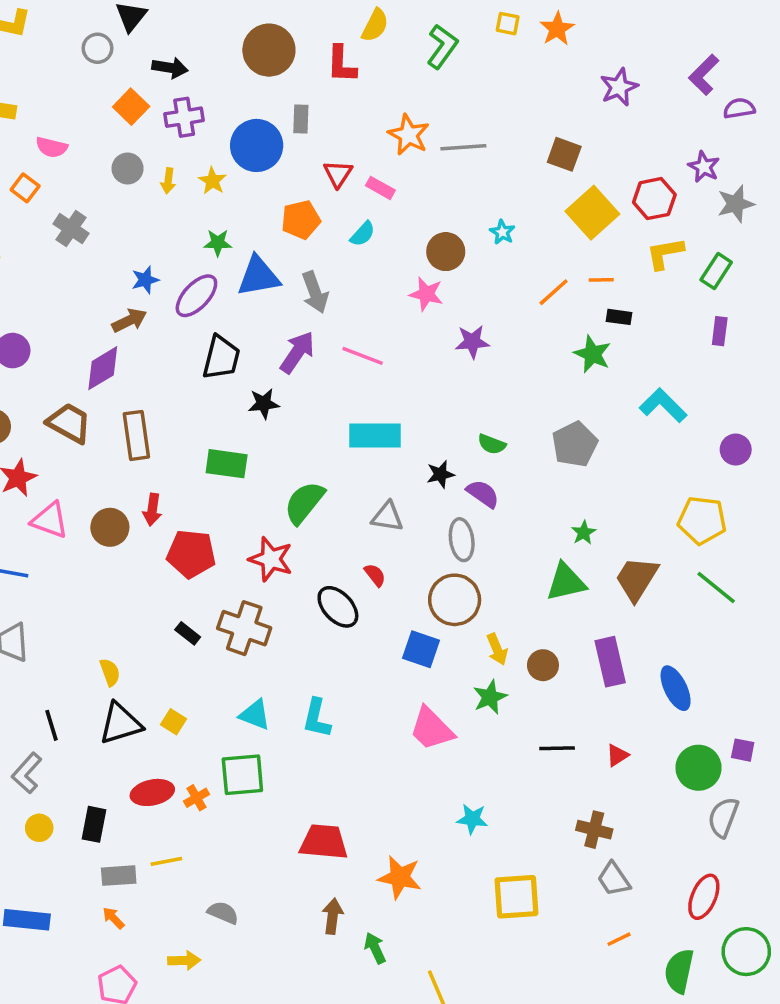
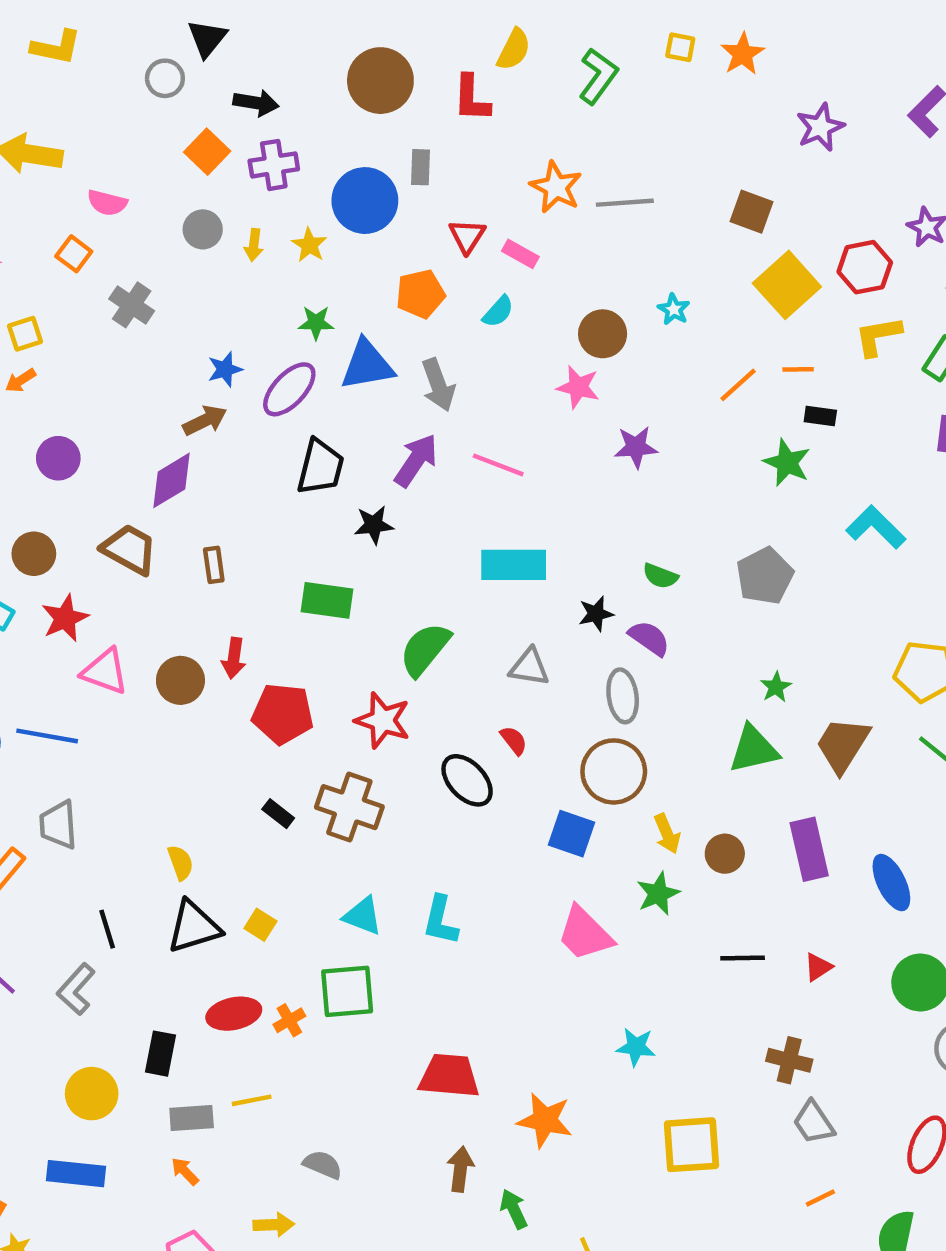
brown rectangle: (136, 435) -> (214, 565), size x0.6
yellow circle: (39, 828) -> (92, 1094), moved, size x1.5

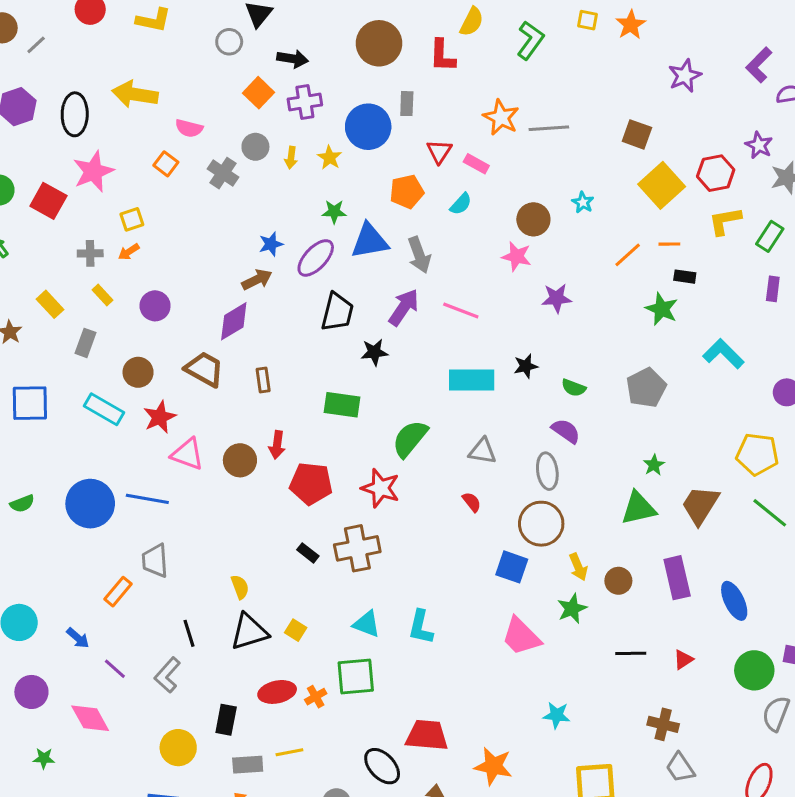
gray cross: (132, 305) -> (223, 173), moved
black star: (596, 614) -> (526, 366), moved
black ellipse: (467, 780) -> (382, 766), moved
brown cross: (349, 807) -> (357, 548), turned -30

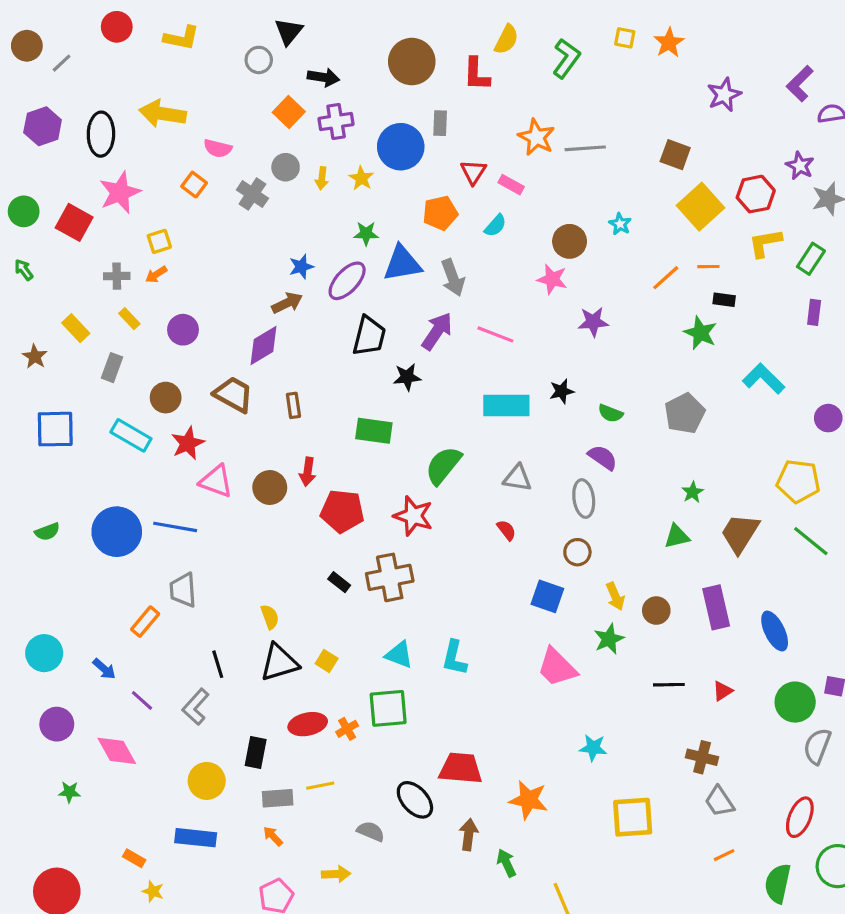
green triangle: (638, 508) -> (677, 536), size x0.7
brown circle: (541, 524) -> (577, 552), size x0.6

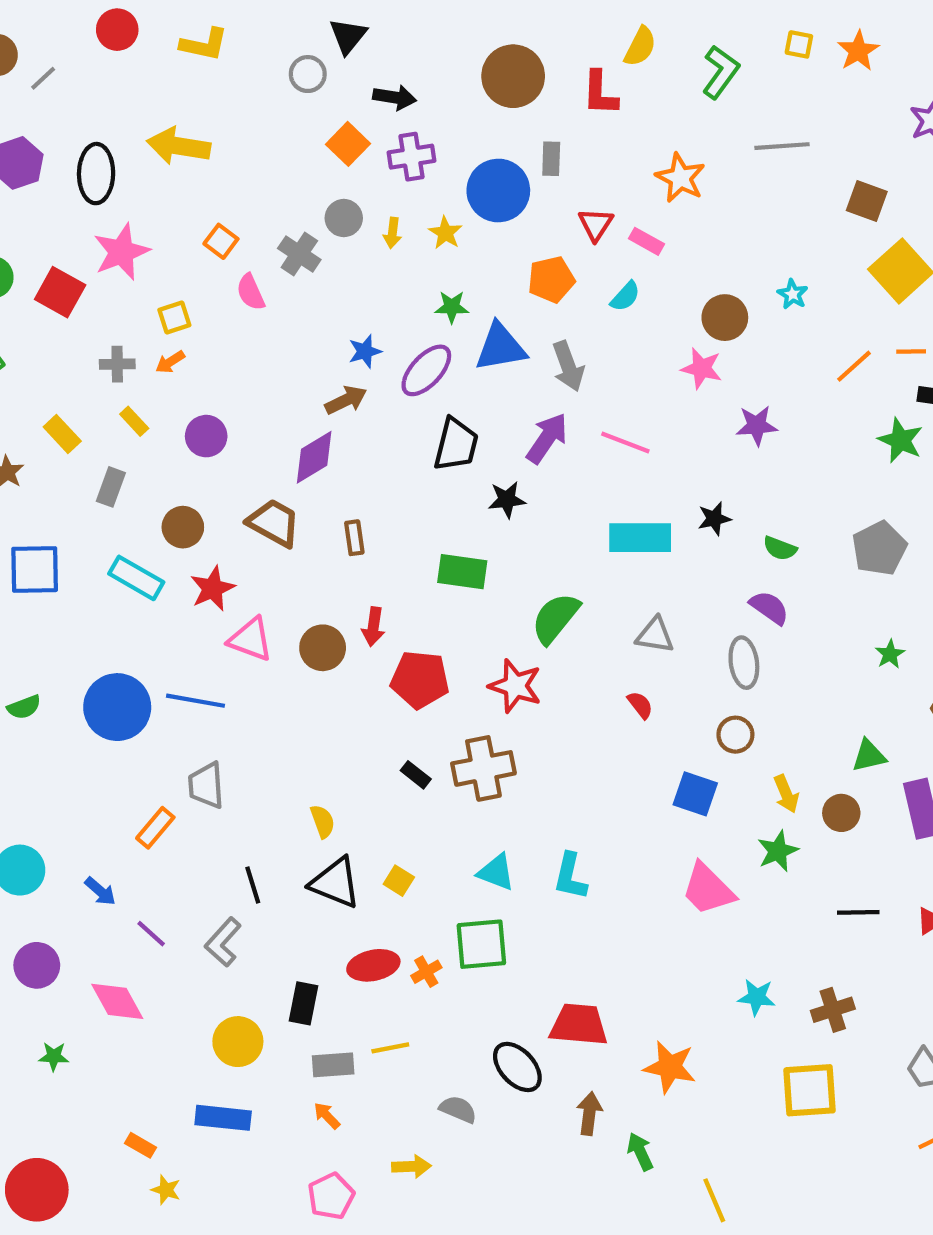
pink semicircle: (218, 148) -> (251, 292), moved, turned 52
gray line: (585, 148) -> (782, 146), moved
green triangle: (677, 536) -> (869, 756), moved
black triangle: (279, 663) -> (335, 883), turned 39
brown cross: (702, 757) -> (833, 1010), moved, turned -32

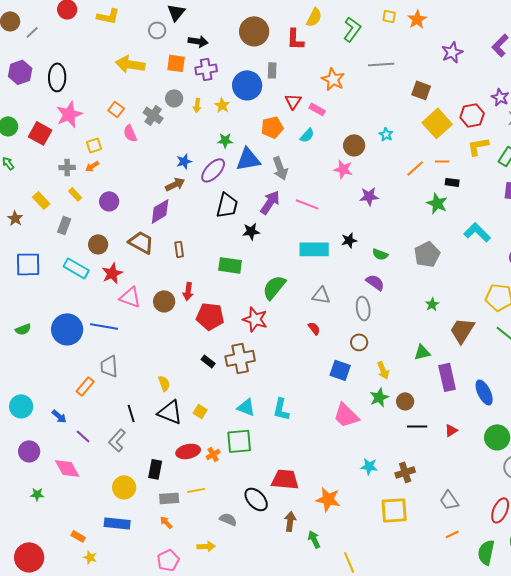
orange square: (348, 144) -> (176, 63), turned -36
yellow arrow: (179, 146) -> (130, 64), moved
brown circle: (841, 813) -> (405, 401), moved

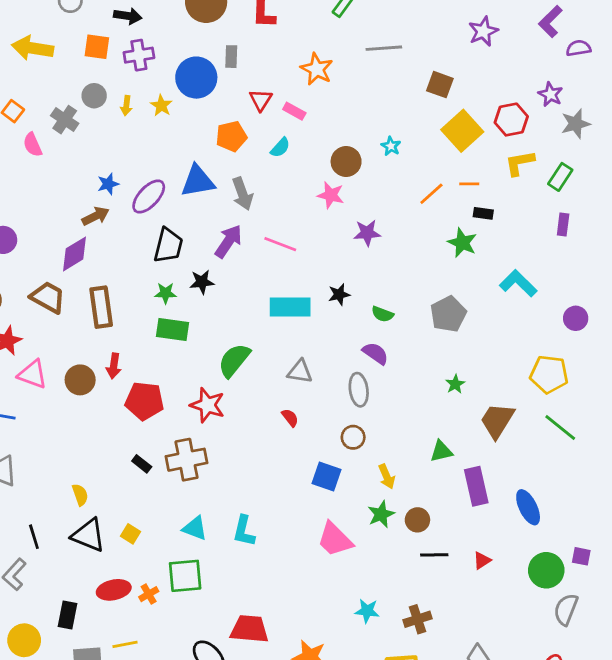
green star: (225, 140) -> (166, 293), moved
brown rectangle: (179, 249) -> (101, 307), size x1.8

